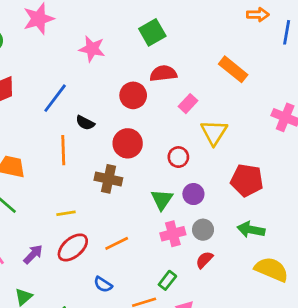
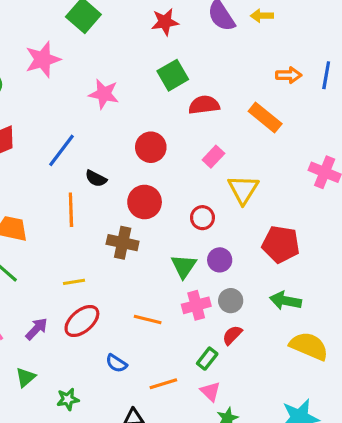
orange arrow: (258, 15) -> (289, 75), moved
red semicircle: (163, 73) -> (204, 105), moved
orange line: (117, 243) -> (148, 319), moved, turned 40
green rectangle: (167, 280) -> (207, 359), moved

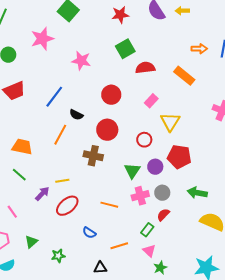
orange line: (71, 210) -> (60, 135), turned 30
red pentagon: (281, 244) -> (179, 157), moved
purple arrow: (36, 329) -> (42, 194), moved

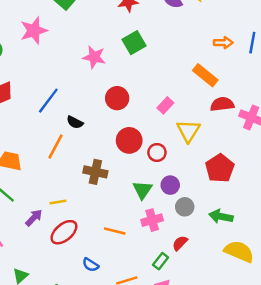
pink star: (81, 61) -> (94, 57), moved
red semicircle: (145, 68) -> (222, 104), moved
red circle: (107, 130) -> (129, 140), moved
red pentagon: (179, 157) -> (220, 168), moved, turned 30
gray circle: (162, 193) -> (185, 207), moved

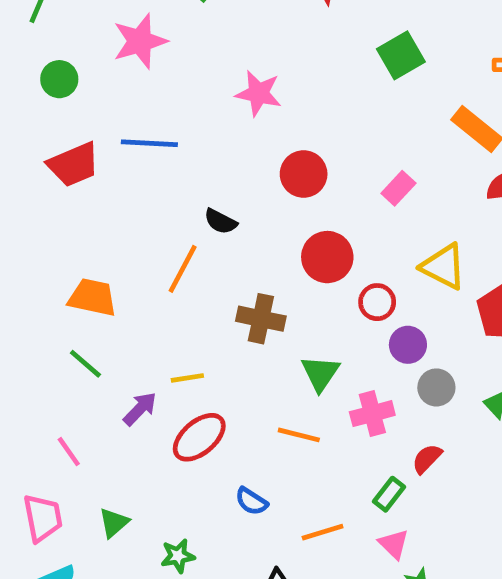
green square: (134, 43) -> (401, 55), moved
blue line: (48, 101) -> (149, 143), moved, turned 56
yellow triangle: (188, 131) -> (444, 267), moved, turned -35
red circle: (157, 152) -> (377, 302), moved
green triangle: (142, 190) -> (320, 373), moved

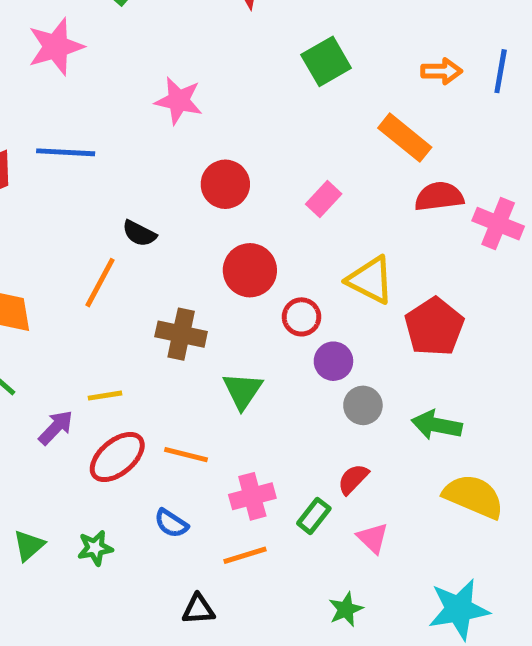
pink cross: (372, 414) -> (252, 496), moved
orange line: (299, 435) -> (186, 455), moved
pink triangle: (394, 544) -> (373, 538), moved
green star: (178, 556) -> (95, 548), moved

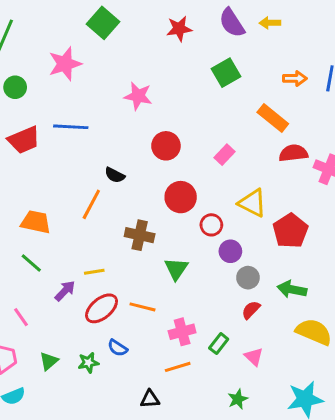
red semicircle: (353, 479) -> (251, 310), moved
blue semicircle: (171, 523) -> (118, 348), moved

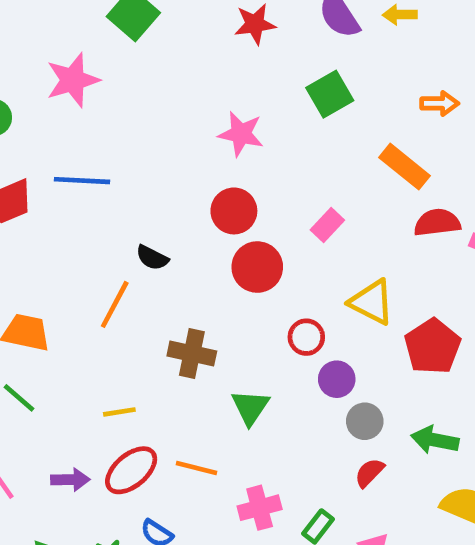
pink star: (138, 96) -> (241, 134), moved
red circle: (181, 197) -> (257, 267), moved
purple arrow: (65, 291) -> (70, 480), moved, turned 45

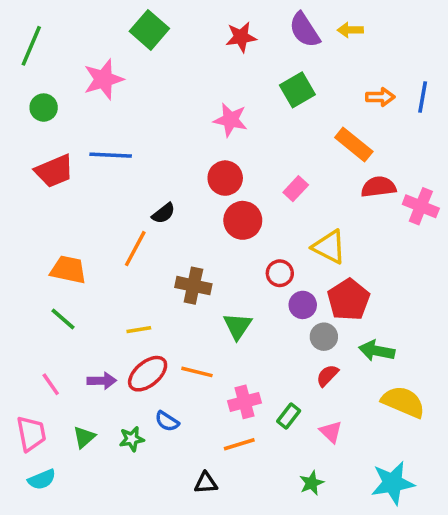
black semicircle: (152, 258) -> (163, 213), turned -65
red pentagon: (433, 346) -> (349, 300), moved

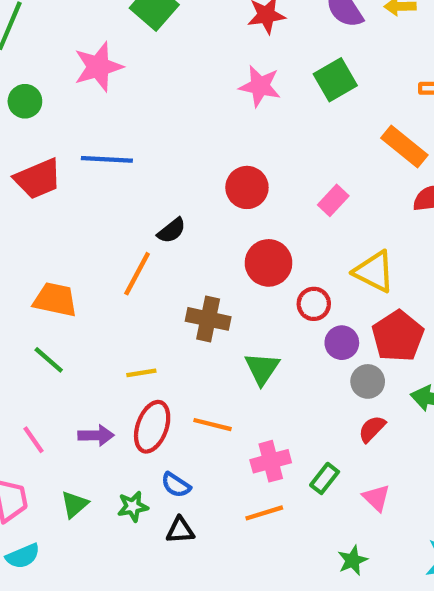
pink star: (230, 120) -> (260, 86), moved
red circle: (243, 220) -> (269, 263), moved
red ellipse: (148, 374) -> (152, 427), turned -30
black triangle: (206, 483) -> (180, 530), moved

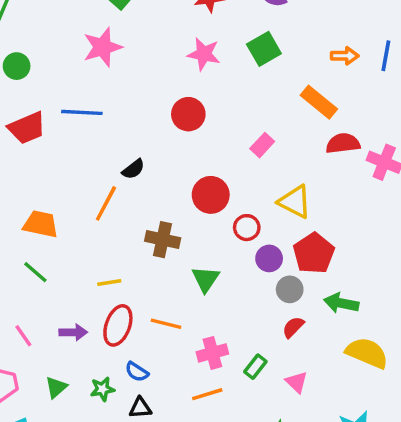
pink star: (98, 67) -> (102, 47), moved
red circle: (247, 187) -> (188, 114), moved

